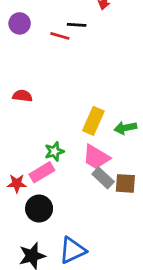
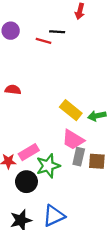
yellow rectangle: (93, 121) -> (71, 110), turned -75
green star: (54, 151) -> (48, 166), moved, size x1.5
gray rectangle: (103, 178) -> (79, 157), turned 60

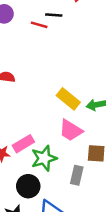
gray rectangle: (79, 157) -> (77, 175), moved
black circle: (26, 182) -> (28, 186), moved

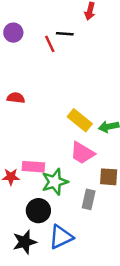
red line: (39, 25) -> (50, 44), turned 49
pink rectangle: (23, 144) -> (33, 167), turned 35

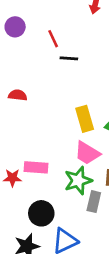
black line: (65, 34) -> (69, 58), moved
yellow rectangle: (80, 120) -> (85, 119), turned 35
green star: (55, 182) -> (78, 181), moved

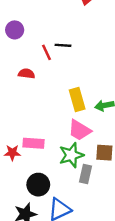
purple circle: (15, 27) -> (15, 30), moved
red line: (53, 39) -> (47, 52), moved
red semicircle: (18, 95) -> (26, 74), moved

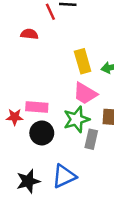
black circle: (38, 185) -> (42, 133), moved

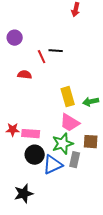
red star: (15, 117) -> (13, 130), moved
blue triangle: (64, 176) -> (53, 165), moved

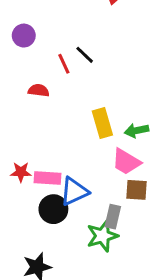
black line: (56, 51) -> (85, 55), turned 40
pink trapezoid: (70, 123) -> (126, 162), moved
green star: (63, 144) -> (102, 236), moved
blue triangle: (53, 165) -> (74, 191), moved

